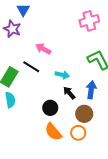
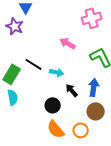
pink arrow: (43, 49) -> (68, 43), moved
cyan arrow: (62, 75) -> (57, 72), moved
brown circle: (84, 114) -> (96, 111), moved

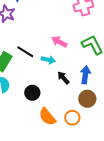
pink arrow: (68, 43) -> (59, 42), moved
black circle: (53, 105) -> (32, 93), moved

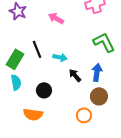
pink arrow: (59, 42) -> (56, 18), moved
black line: (25, 52) -> (37, 49), turned 36
orange semicircle: (47, 117) -> (33, 114), moved, turned -42

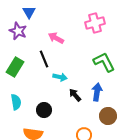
black line: (37, 49) -> (44, 59), moved
green rectangle: (15, 59) -> (15, 67), moved
brown circle: (99, 96) -> (108, 116), moved

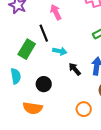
pink arrow: (56, 38) -> (56, 12), turned 35
green rectangle: (15, 67) -> (27, 49), moved

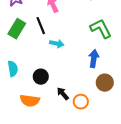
green rectangle: (27, 49) -> (17, 29), moved
black arrow: (75, 69) -> (63, 94), moved

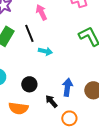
blue arrow: (94, 59) -> (67, 87), moved
orange circle: (81, 102) -> (69, 118), moved

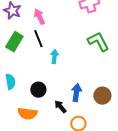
pink arrow: (41, 12) -> (39, 17), moved
cyan arrow: (45, 51) -> (54, 57), turned -96

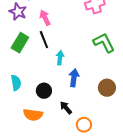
blue arrow: (76, 93) -> (74, 78), moved
brown circle: (102, 96) -> (107, 88), moved

